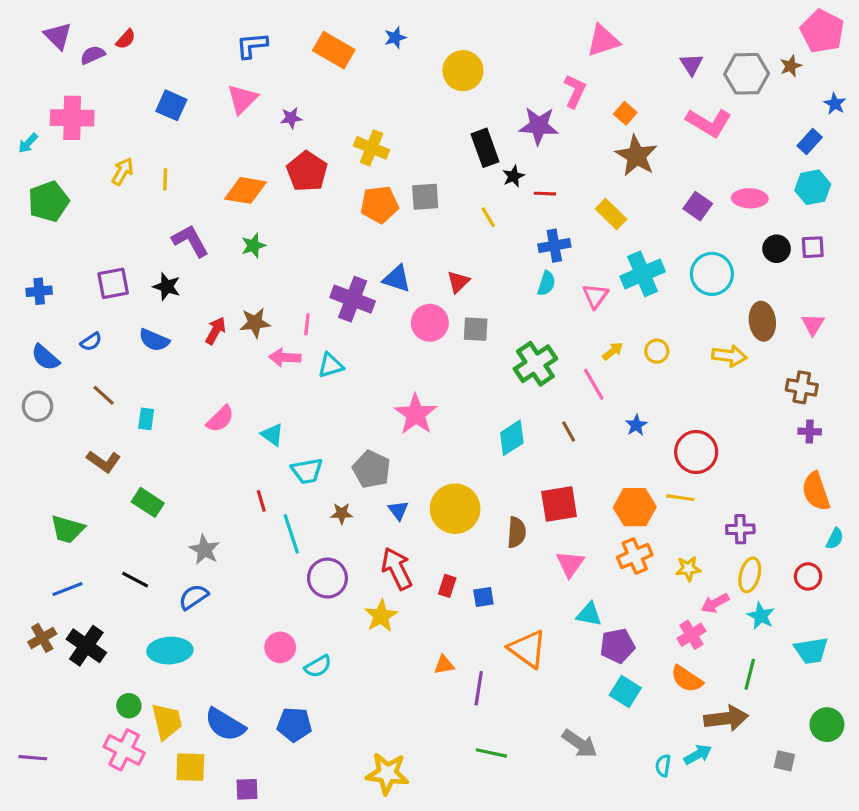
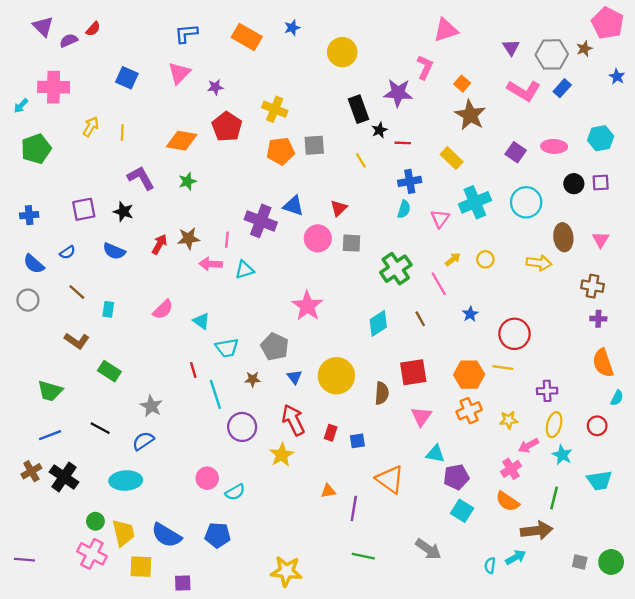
blue rectangle: (810, 142) -> (562, 88), moved
green circle: (827, 725) -> (611, 562), moved

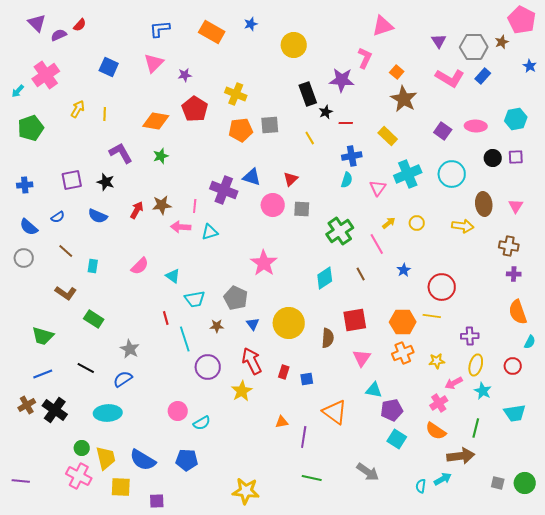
pink cross: (54, 87) -> (46, 75), turned -36

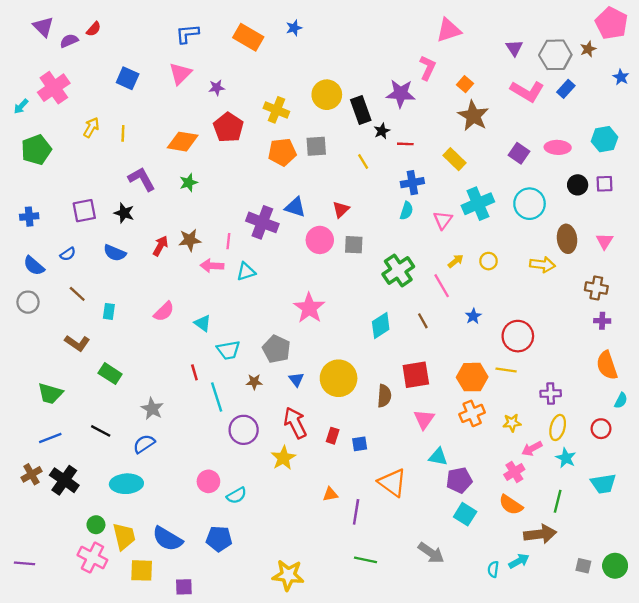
yellow circle: (294, 45) -> (327, 95), moved

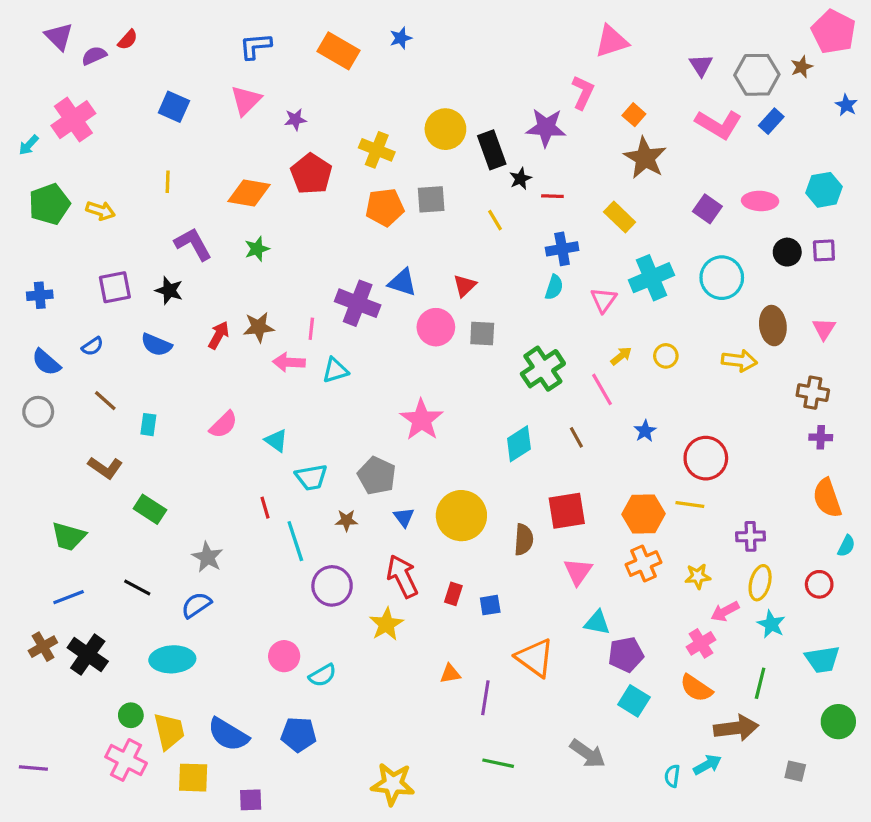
yellow arrow: (91, 127) -> (100, 211), moved, turned 78
green circle: (615, 566) -> (838, 722), moved

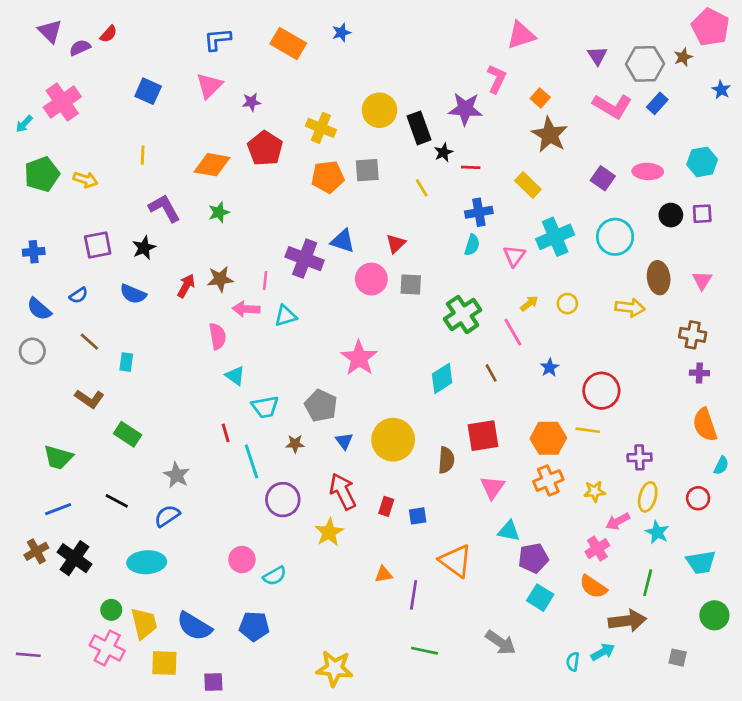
black star: (169, 290) -> (144, 248), turned 30
pink semicircle: (223, 425) -> (217, 336), moved, turned -55

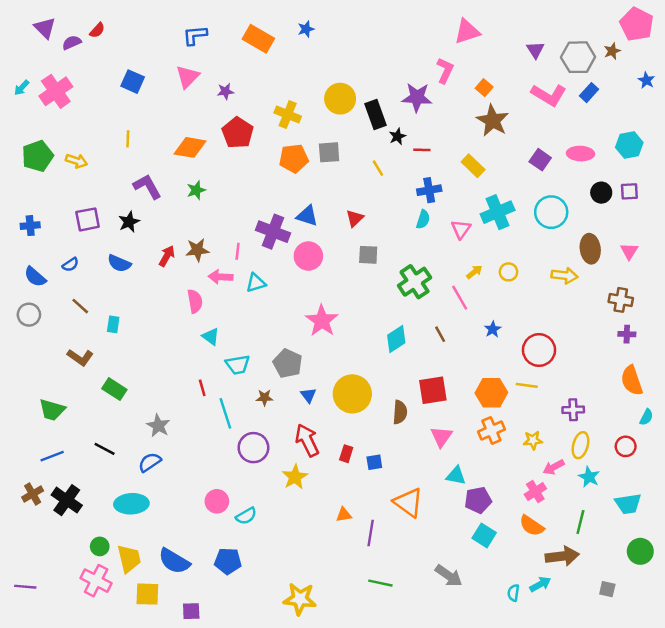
cyan arrow: (24, 124) -> (22, 88), moved
pink circle: (371, 279) -> (308, 256), moved

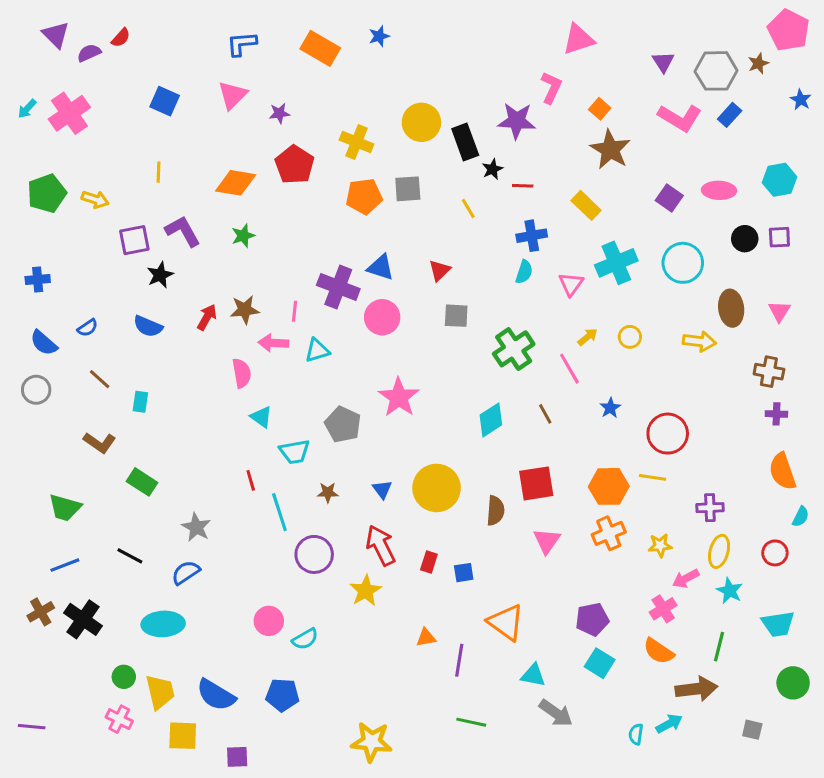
purple square: (88, 219) -> (134, 240), moved
gray pentagon: (288, 363) -> (343, 425), moved
cyan triangle: (456, 476) -> (533, 675), moved
pink cross: (96, 581) -> (119, 719), size x0.7

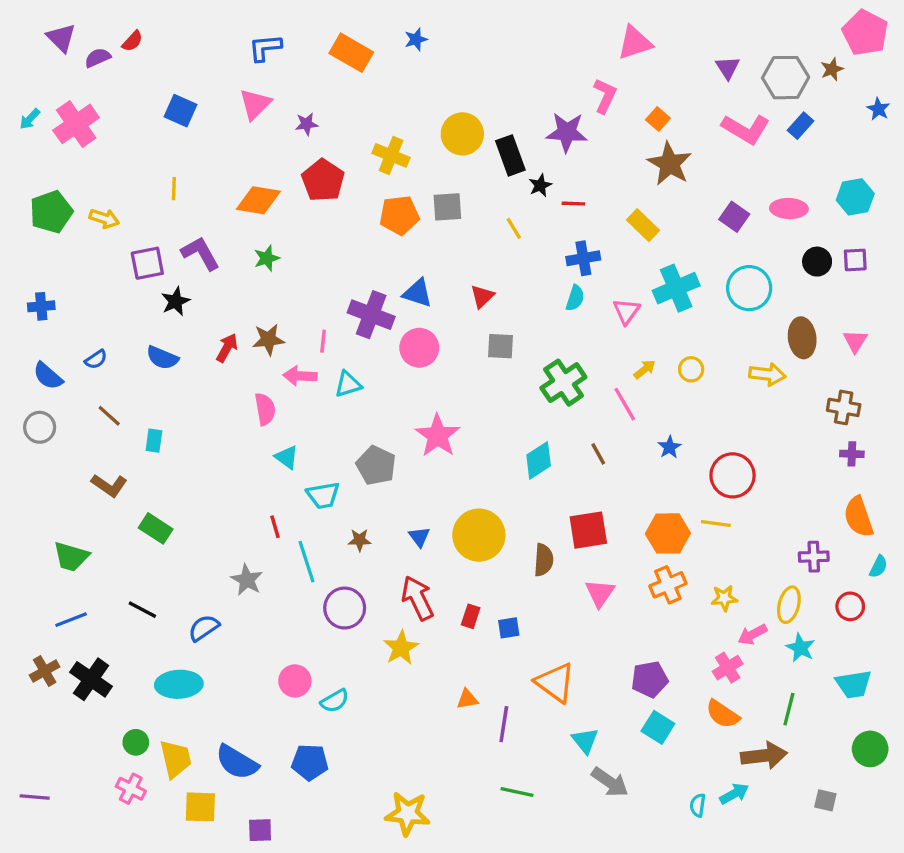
purple cross: (710, 508) -> (814, 557), moved
gray star: (196, 527) -> (247, 580), moved
cyan triangle: (533, 675) -> (585, 741), turned 40

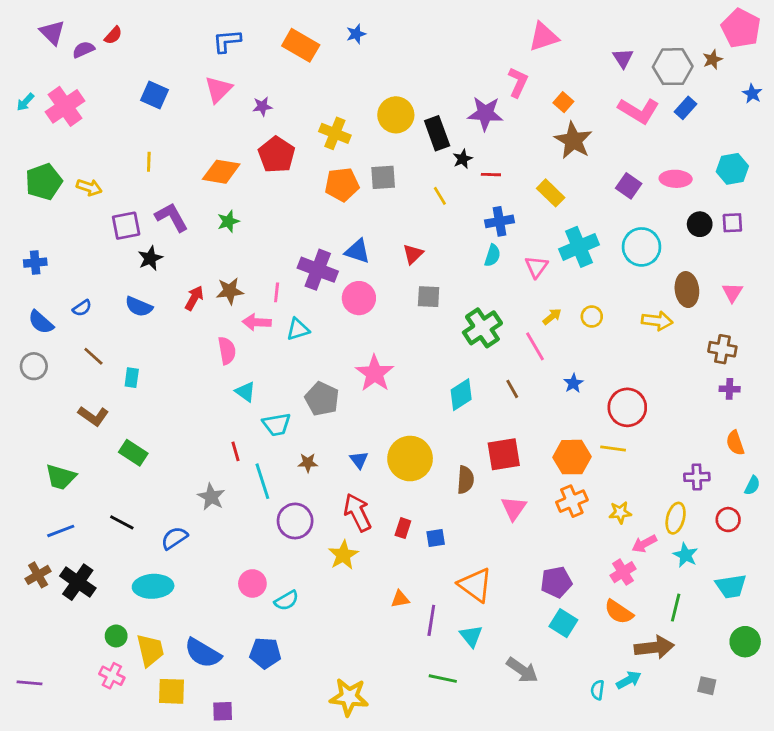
orange semicircle: (859, 517) -> (735, 443), size x0.7
cyan triangle: (585, 741) -> (471, 636), moved

